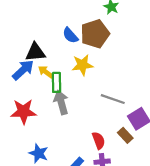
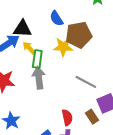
brown pentagon: (95, 34) -> (79, 35), moved

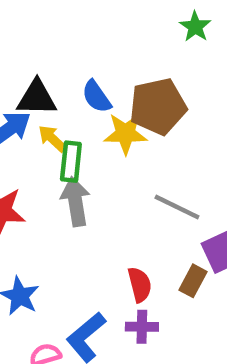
blue semicircle: (56, 18) -> (96, 97), moved
brown rectangle: (92, 117) -> (193, 281), turned 64

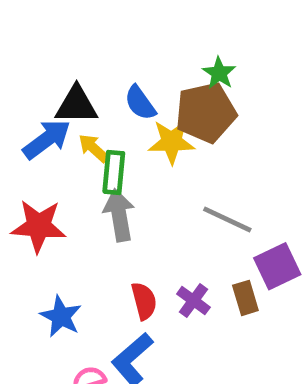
green star: (195, 27) -> (219, 73), moved
brown rectangle: (193, 281) -> (245, 298), turned -44
red semicircle: (140, 285) -> (144, 301), moved
purple cross: (142, 327) -> (193, 301), moved, turned 36

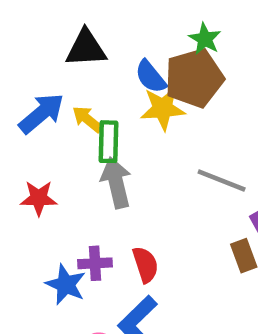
blue semicircle: (140, 103) -> (151, 77), moved
black triangle: (76, 105) -> (86, 48), moved
red star: (39, 226) -> (39, 198), size x0.7
purple cross: (193, 301) -> (95, 263), moved, turned -36

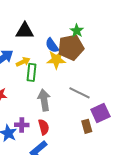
yellow arrow: (87, 119) -> (23, 62), turned 112
gray arrow: (116, 183) -> (44, 100), moved

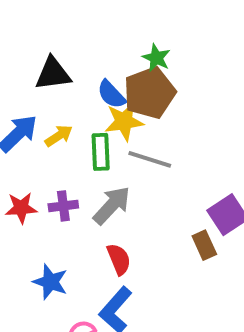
green rectangle: (32, 72) -> (101, 152), moved
gray line: (79, 93) -> (150, 159), moved
gray arrow: (44, 100) -> (112, 205), turned 60
purple cross: (22, 125) -> (63, 206), moved

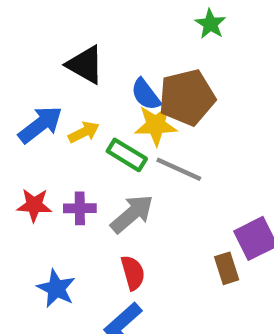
green star: (156, 58) -> (210, 24), moved
black triangle: (53, 74) -> (85, 65), turned 30
green rectangle: (101, 152) -> (127, 155), turned -63

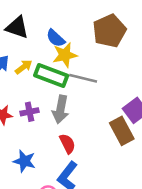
brown pentagon: (187, 97) -> (109, 31), moved
green rectangle: (127, 155) -> (51, 76), size x1.4
gray arrow: (132, 214) -> (61, 109), turned 152
brown rectangle: (227, 268) -> (122, 131), size x1.5

